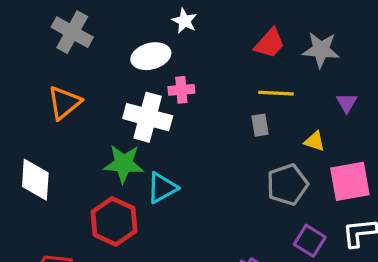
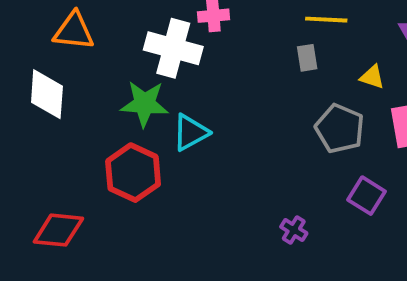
orange triangle: (64, 103) -> (74, 31), turned 45
white diamond: (35, 180) -> (47, 94), moved
gray pentagon: (287, 185) -> (340, 129), turned -30

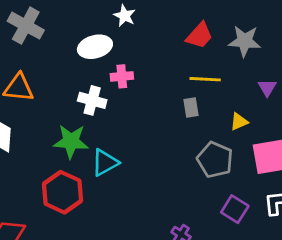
white cross: (173, 48) -> (92, 100), size x0.7
yellow triangle: (372, 77) -> (239, 122), turned -42

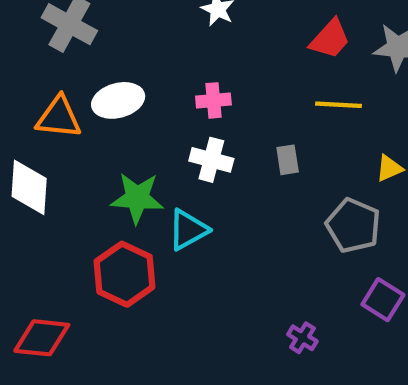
white ellipse: (95, 47) -> (118, 100), moved
white cross: (92, 100) -> (211, 160), moved
gray rectangle: (191, 107) -> (288, 160), moved

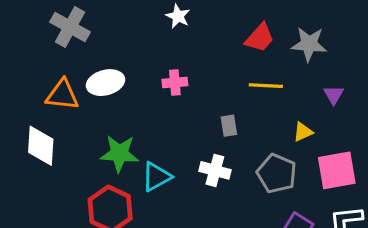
white cross: (211, 160) -> (215, 170), moved

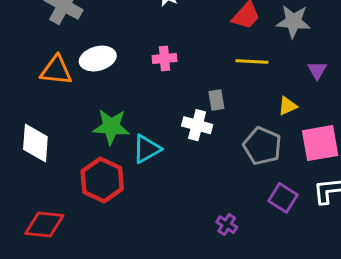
white diamond: (41, 146) -> (35, 143), moved
white cross: (215, 170) -> (197, 125), moved

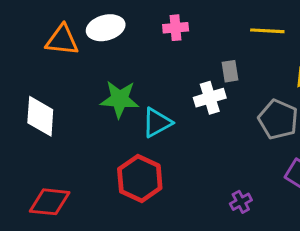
white cross: (197, 125) -> (210, 98), turned -32
red hexagon: (102, 180) -> (140, 179), moved
purple cross: (227, 225) -> (241, 202), turned 30

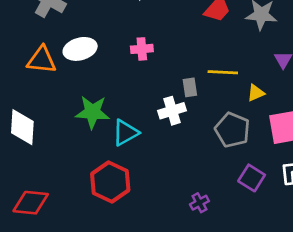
yellow line: (267, 31) -> (223, 72), moved

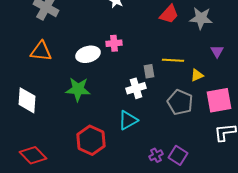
white ellipse: (80, 49) -> (88, 54), moved
cyan triangle: (125, 133) -> (128, 120), moved
purple square: (252, 178) -> (178, 155), moved
red diamond: (31, 203) -> (33, 155), turned 40

